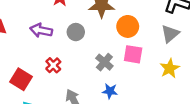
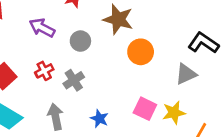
pink square: (133, 54) -> (145, 109), moved
gray cross: (104, 62) -> (74, 80), moved

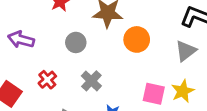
purple arrow: (42, 28) -> (21, 40), moved
gray cross: (74, 80) -> (91, 81), moved

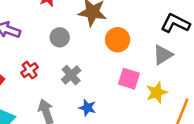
pink square: (154, 94) -> (129, 79), moved

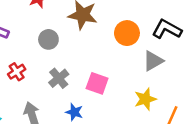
orange circle: (118, 40) -> (127, 33), moved
pink square: (129, 79) -> (97, 83), moved

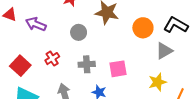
gray cross: (59, 78) -> (87, 64), turned 35
pink square: (97, 83) -> (118, 69), turned -30

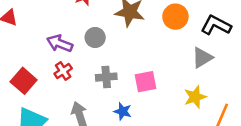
purple arrow: (36, 24) -> (60, 43), moved
orange circle: (143, 28) -> (175, 17), moved

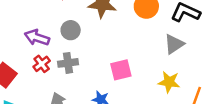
gray cross: (106, 77) -> (68, 63), moved
yellow star: (195, 97) -> (169, 82), turned 30

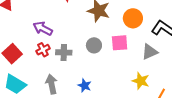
gray circle: (71, 30) -> (94, 45), moved
pink square: (121, 70) -> (120, 43), moved

